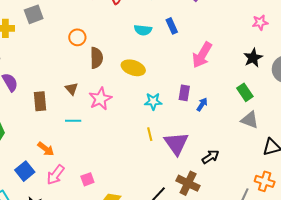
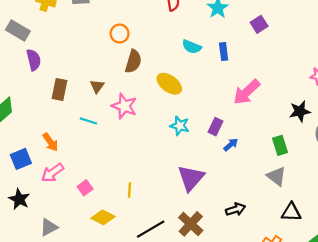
pink star: (100, 99) -> (124, 106), turned 30
yellow line: (150, 134) -> (130, 190), moved
black arrow: (211, 157) -> (236, 209), moved
pink square: (87, 179) -> (85, 188), turned -32

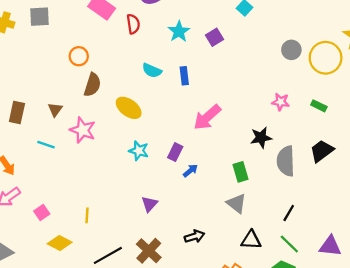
purple square: (259, 24) -> (215, 37), moved
purple triangle: (191, 178) -> (149, 204), size x0.6

